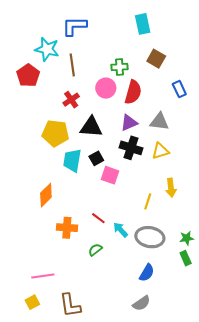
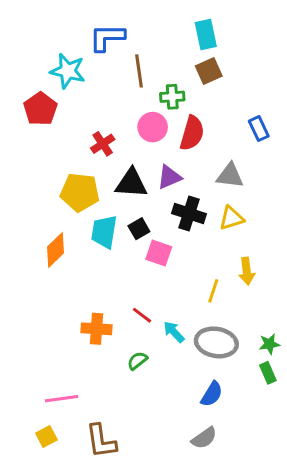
brown square: (156, 59) -> (209, 71), moved, turned 36
brown line: (72, 65) -> (139, 71), moved
purple triangle: (129, 123) -> (169, 177), moved
orange diamond: (46, 195) -> (56, 250), moved

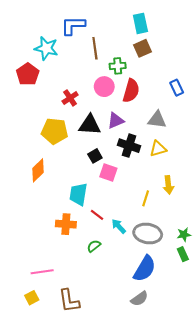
cyan trapezoid: (104, 232) -> (78, 194), moved
blue semicircle: (212, 394) -> (145, 269), size x1.5

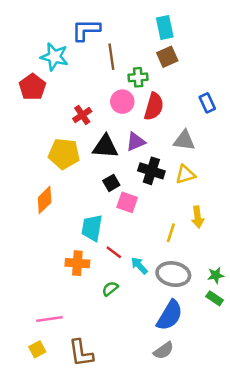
green rectangle: (183, 254) -> (215, 298), turned -32

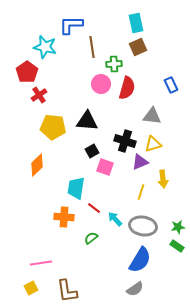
red cross: (82, 115) -> (39, 95), moved
purple triangle: (136, 142) -> (140, 162), moved

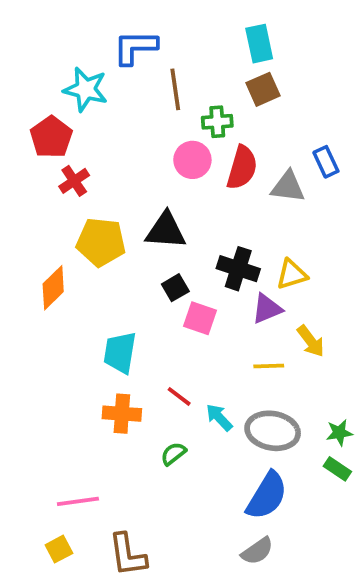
gray triangle: (152, 116) -> (288, 187), moved
orange diamond: (37, 165) -> (53, 288), moved
yellow arrow: (163, 179) -> (311, 341), turned -30
cyan trapezoid: (76, 188) -> (120, 353), moved
yellow line: (141, 192) -> (269, 366), turned 70

